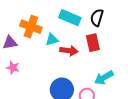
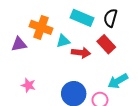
red rectangle: (93, 43) -> (106, 44), turned -30
pink star: (13, 68) -> (28, 85), moved

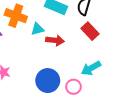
red rectangle: (106, 44) -> (90, 31), moved

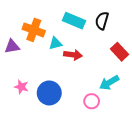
red rectangle: (90, 31) -> (119, 52), moved
blue circle: (48, 81) -> (49, 93), moved

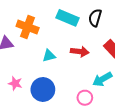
cyan triangle: (55, 43) -> (49, 56), moved
red arrow: (73, 55) -> (80, 52), moved

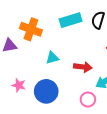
cyan rectangle: (67, 18) -> (71, 20), turned -40
red arrow: (80, 52) -> (83, 67), moved

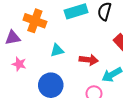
pink star: (19, 85) -> (19, 64), moved

